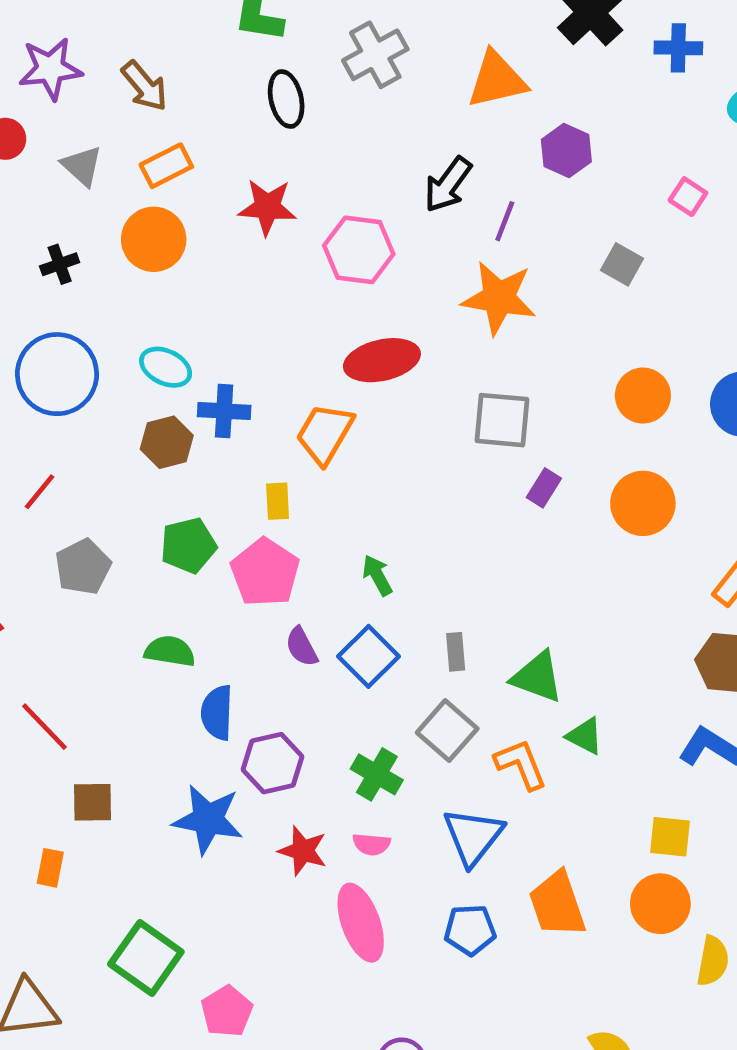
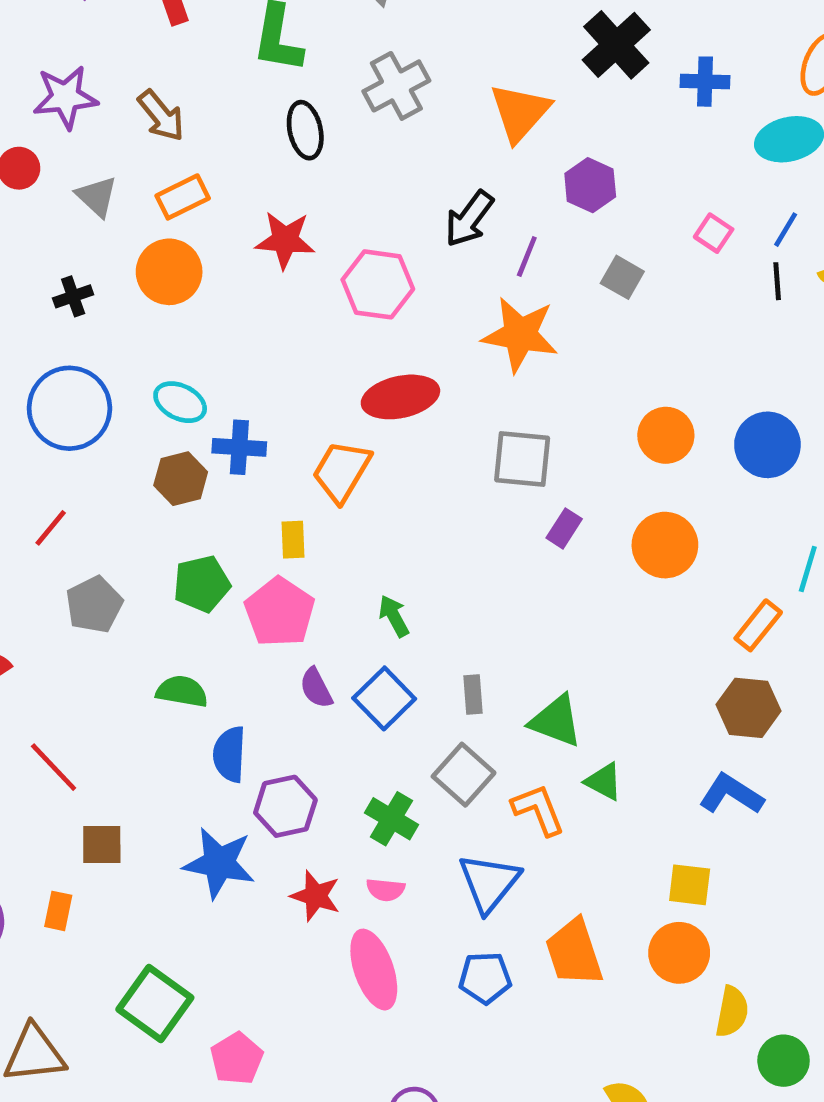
orange triangle: (497, 80) -> (520, 112), turned -36
gray square: (622, 264) -> (622, 277), moved

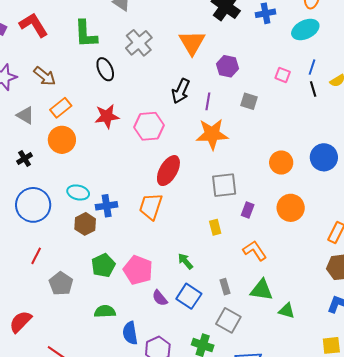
red ellipse: (400, 397) -> (168, 171), turned -36
yellow rectangle: (293, 540) -> (215, 227), moved
orange L-shape: (538, 810) -> (255, 251), moved

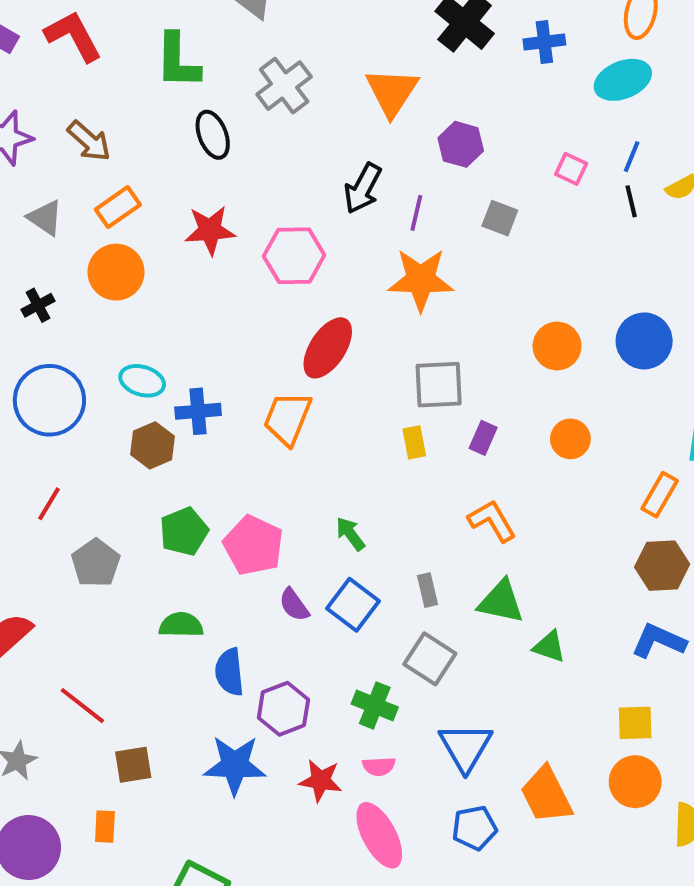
orange circle: (291, 208) -> (570, 439), size x0.7
yellow rectangle: (215, 227) -> (414, 442), moved

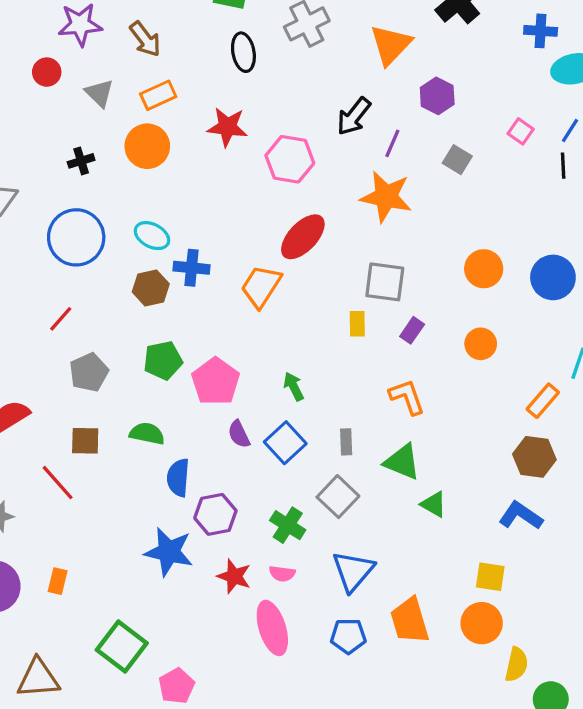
blue cross: (544, 42) -> (541, 31), moved
brown square: (133, 765) -> (85, 441), moved

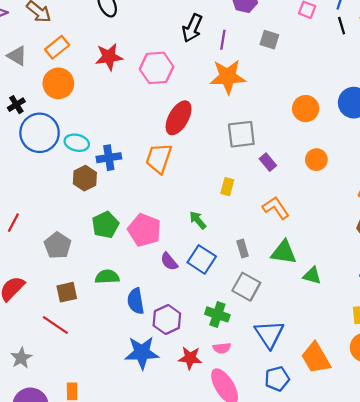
blue circle: (76, 237) -> (40, 133), moved
red line: (61, 319) -> (13, 223), moved
yellow rectangle: (357, 324) -> (227, 187), moved, turned 30
purple rectangle: (412, 330) -> (268, 162), turned -60

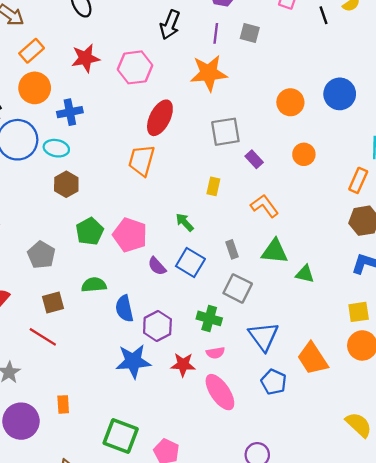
purple line: (223, 40) -> (216, 33), moved
blue cross: (109, 158) -> (70, 112), moved
blue pentagon: (277, 379) -> (274, 382), turned -30

